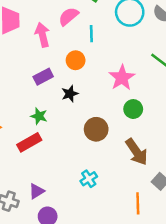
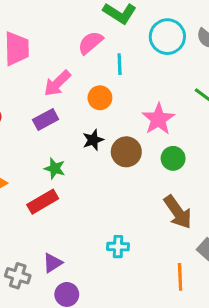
pink arrow: (42, 35) -> (57, 83), moved, turned -120
purple rectangle: (43, 77) -> (46, 120), moved
brown circle: (96, 129) -> (126, 152), moved
cyan cross: (89, 179) -> (118, 247), turned 35

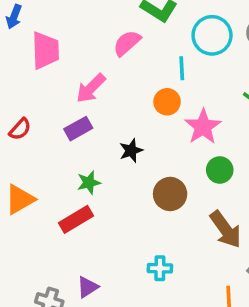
cyan line: (120, 64) -> (182, 68), moved
orange circle: (100, 98) -> (167, 102), moved
brown circle: (126, 152) -> (170, 194), moved
green star: (55, 168) -> (89, 183), turned -30

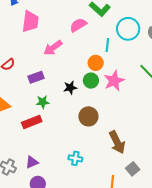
purple rectangle: (78, 129) -> (36, 77), moved
green circle: (220, 170) -> (91, 81), moved

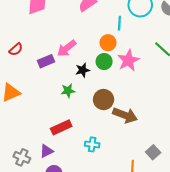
pink arrow: (53, 48) -> (67, 48), moved
green star: (43, 102) -> (68, 91), moved
red rectangle: (32, 122) -> (61, 127), moved
brown arrow: (117, 142) -> (125, 115), moved, turned -40

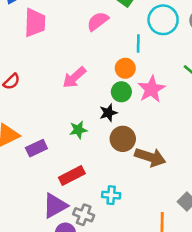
purple rectangle: (46, 61) -> (36, 148), moved
black star: (83, 70) -> (108, 113), moved
purple triangle: (46, 151) -> (55, 206), size x1.5
gray cross: (22, 157) -> (84, 215), moved

